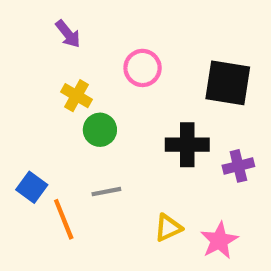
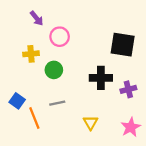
pink circle: (143, 68) -> (60, 37), moved
yellow cross: (76, 96) -> (31, 54), moved, turned -35
yellow triangle: (168, 228) -> (91, 123), turned -35
pink star: (219, 241) -> (131, 127), moved

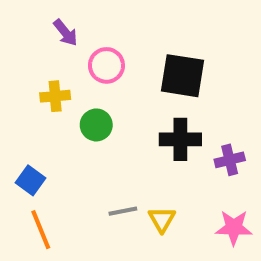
black square: (123, 45) -> (182, 76), moved
gray line: (57, 103) -> (123, 211), moved
orange line: (34, 118) -> (41, 230), moved
pink star: (131, 127) -> (234, 228), turned 30

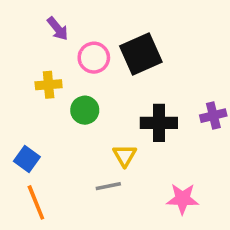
black square: (182, 76) -> (141, 54), moved, turned -33
purple cross: (230, 160) -> (213, 116), moved
yellow triangle: (162, 219) -> (125, 155), moved
pink star: (234, 228) -> (183, 199), moved

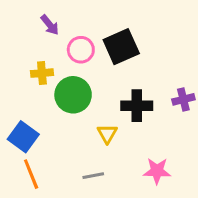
green circle: (85, 110) -> (73, 95), size x1.5
blue square: (27, 159) -> (23, 137), size x1.4
gray line: (108, 186) -> (93, 176), moved

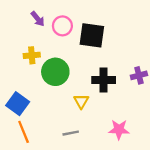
black square: (121, 47) -> (92, 35), turned 32
pink circle: (81, 50) -> (62, 26), moved

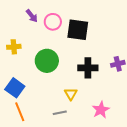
yellow cross: (32, 55) -> (14, 47), moved
yellow triangle: (81, 101) -> (71, 94), moved
pink star: (119, 130) -> (101, 110), turned -30

